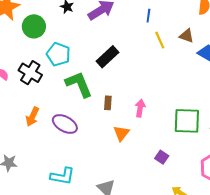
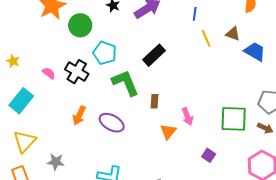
pink arrow: (140, 108) -> (187, 116), moved, turned 150

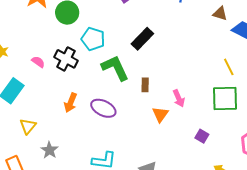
yellow line: (206, 38) -> (229, 67), moved
yellow triangle: (25, 142) -> (28, 126), moved, size x0.7
gray star: (56, 162) -> (49, 150), turned 30

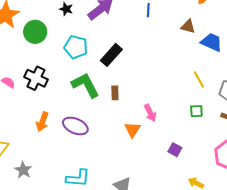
cyan pentagon: (93, 39) -> (76, 47), moved
brown rectangle: (145, 85) -> (115, 93), moved
green square: (225, 99) -> (196, 111), size x0.5

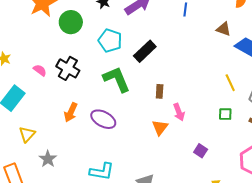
brown rectangle: (115, 93) -> (160, 91), moved

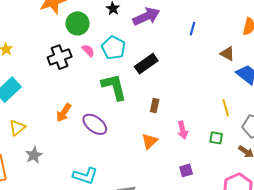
black cross: (68, 68) -> (60, 57), moved, turned 30
pink semicircle: (40, 70) -> (88, 50), moved
pink arrow: (179, 112) -> (183, 130), moved
purple square: (201, 151) -> (186, 170), turned 32

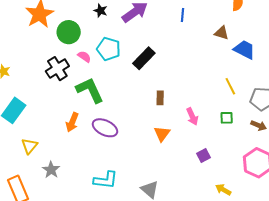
green L-shape: (114, 87) -> (90, 90), moved

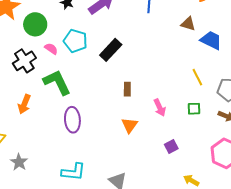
orange arrow: (72, 122) -> (24, 104), moved
purple ellipse: (105, 128) -> (72, 120), turned 60

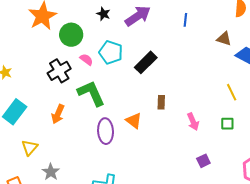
orange triangle: (129, 125) -> (134, 121), moved, turned -30

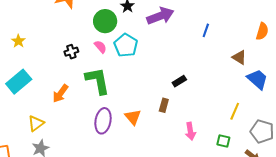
green circle: (71, 35) -> (105, 21), moved
black rectangle: (146, 62) -> (179, 81), moved, size x0.6
black cross: (59, 71) -> (71, 52), size x0.6
yellow line: (232, 92) -> (235, 111), turned 36
yellow triangle: (30, 148) -> (36, 123), moved

